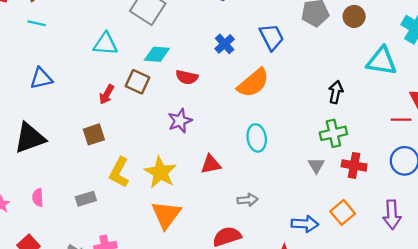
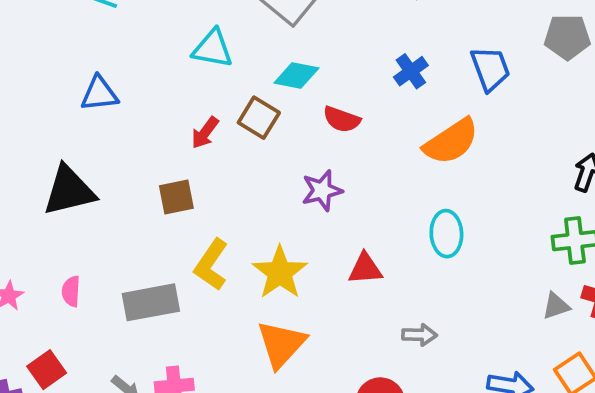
gray triangle: (316, 165) -> (556, 306), moved, turned 36
gray rectangle: (86, 199) -> (151, 302), size x1.6

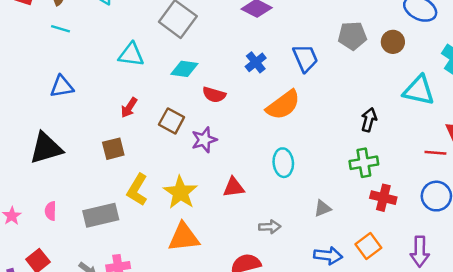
brown square: (259, 118) -> (172, 121), moved
gray triangle: (556, 306) -> (323, 208), moved
orange triangle: (281, 344) -> (184, 237), turned 44

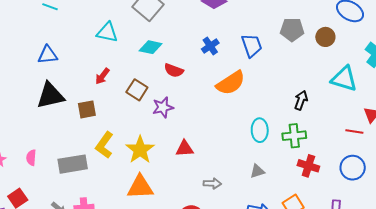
black triangle: (46, 148) -> (50, 96), moved
cyan ellipse: (283, 163) -> (260, 130), moved

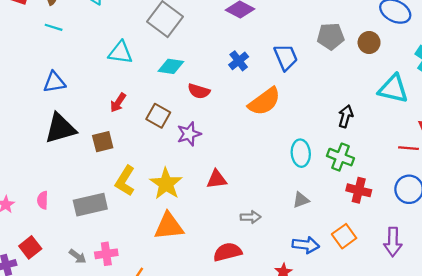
green cross: (294, 136) -> (340, 157), turned 30

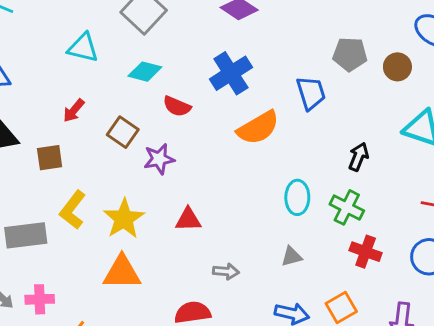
blue trapezoid: (286, 57) -> (311, 93), moved
blue cross: (239, 61) -> (231, 73), size x1.6

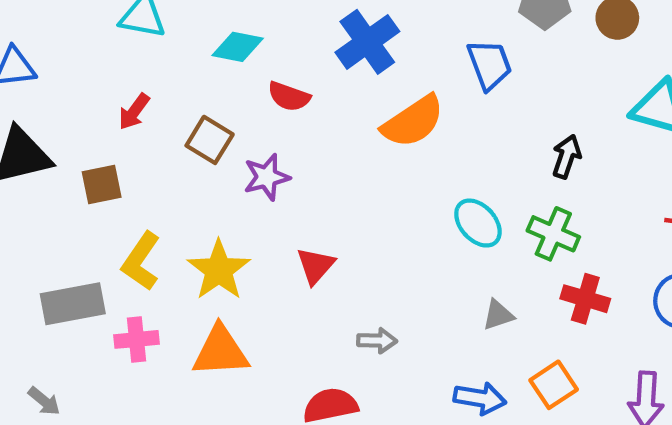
cyan ellipse: (297, 197) -> (478, 223), turned -40
red triangle: (188, 220) -> (316, 266), turned -44
gray triangle: (292, 256) -> (498, 315), moved
pink cross: (40, 299) -> (136, 339), moved

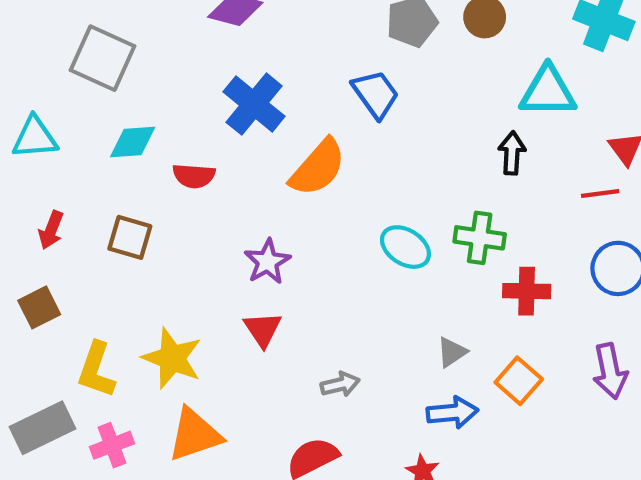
black arrow: (566, 157) -> (512, 153), moved
purple star: (267, 177) -> (267, 262), moved
gray triangle: (498, 315) -> (452, 352), moved

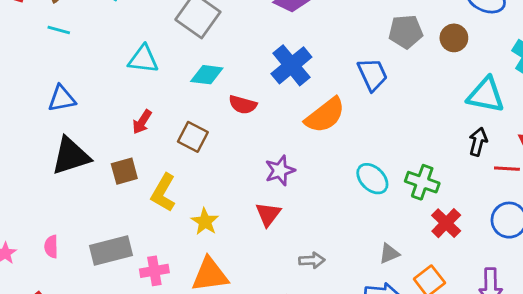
black arrow: (512, 153) -> (478, 142), moved
red cross: (527, 291) -> (446, 223), turned 32
yellow star: (172, 358) -> (205, 222), size x0.7
yellow L-shape: (96, 370) -> (163, 193), moved

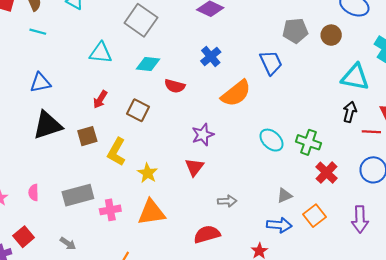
blue cross: (291, 65) -> (211, 56), size x0.7

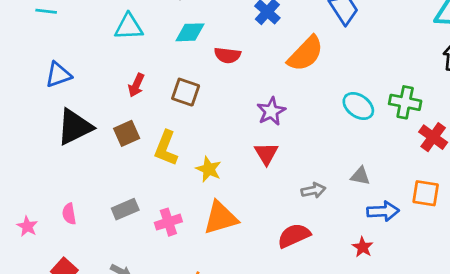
gray rectangle: (78, 195) -> (125, 209), size x0.7
gray triangle: (284, 196) -> (360, 176), moved, turned 42
orange square: (315, 216) -> (426, 193), turned -35

